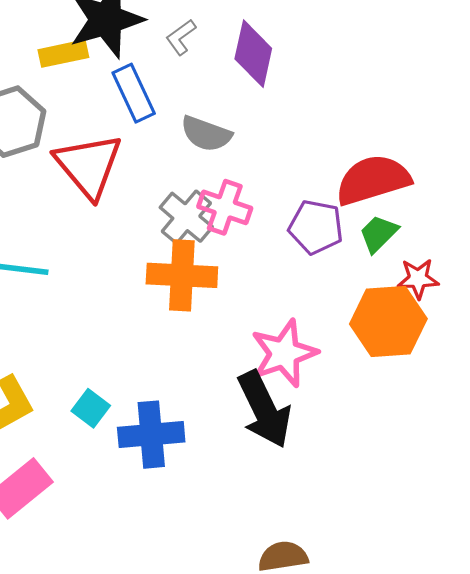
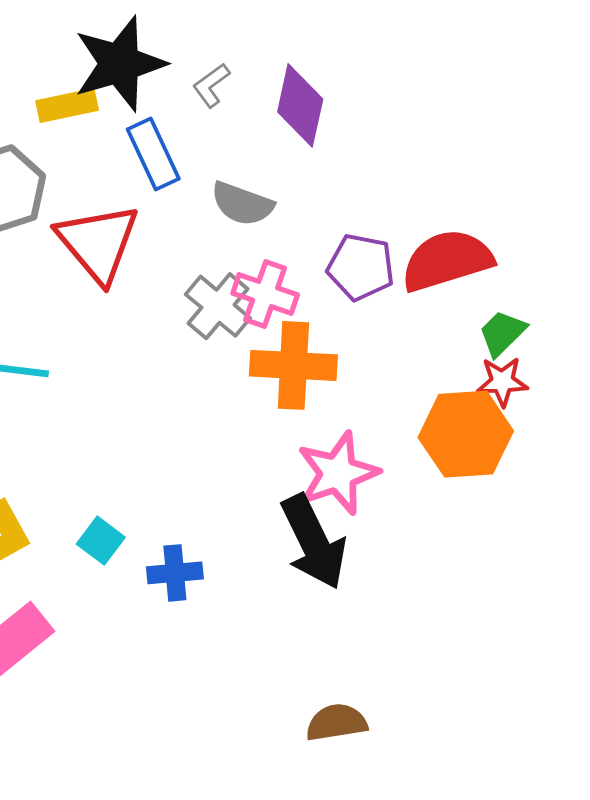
purple pentagon: (316, 227) -> (361, 267), moved
green trapezoid: (378, 234) -> (502, 333), moved
orange cross: (182, 275) -> (293, 365), moved
blue cross: (151, 435) -> (175, 573), size x0.7

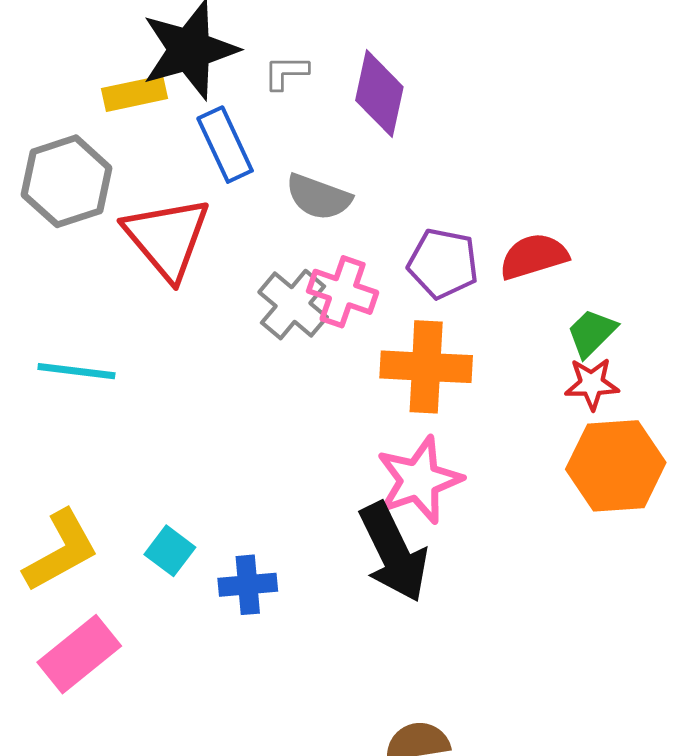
gray L-shape: (211, 85) -> (286, 72), turned 36
red semicircle: (447, 260) -> (534, 256), size x0.7
orange cross: (293, 365) -> (426, 367), moved
orange hexagon: (466, 434) -> (616, 466), moved

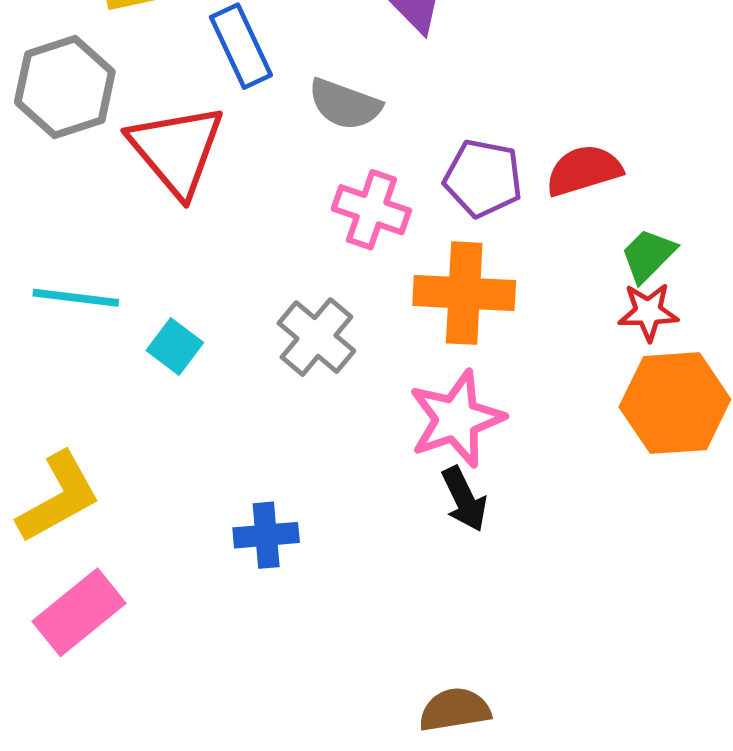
gray cross: (293, 305) -> (316, 337), moved
cyan square: (170, 551) -> (175, 346), moved
black arrow: (394, 552) -> (464, 499), moved, size x0.6

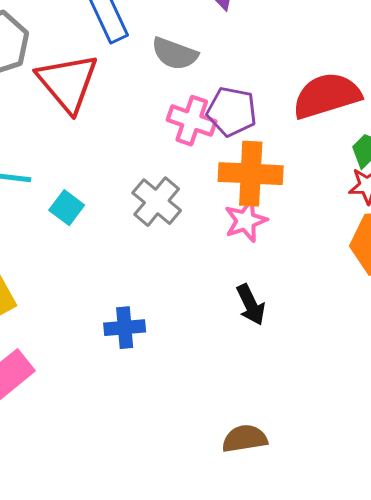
red semicircle: (584, 170) -> (327, 96), size x1.4
purple pentagon: (483, 178) -> (232, 112), moved
pink star: (456, 419) -> (246, 221), moved, size x0.7

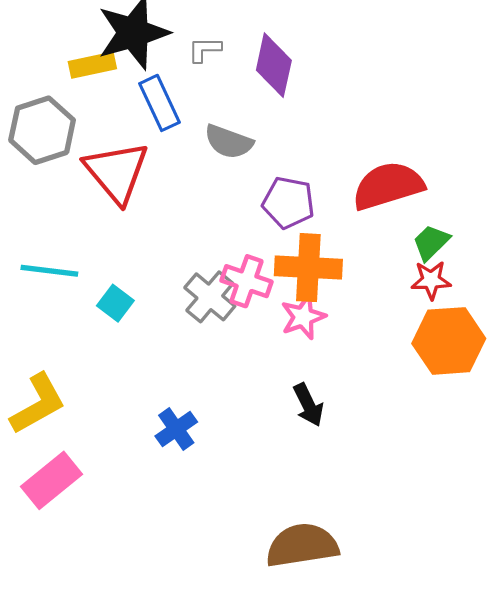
pink cross: (192, 121) -> (246, 281), moved
blue cross: (125, 328) -> (176, 429), turned -30
brown semicircle: (245, 439) -> (302, 545), size x1.5

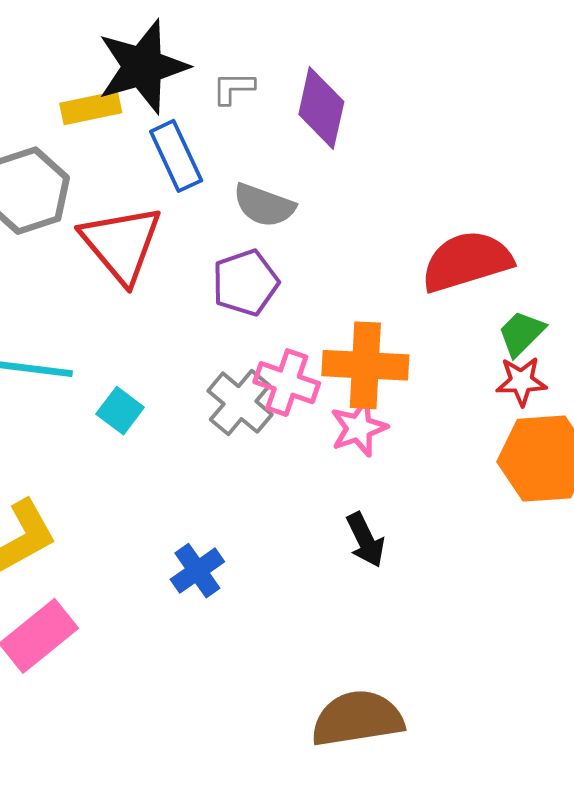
purple pentagon: (288, 203) -> (245, 283), moved, turned -30

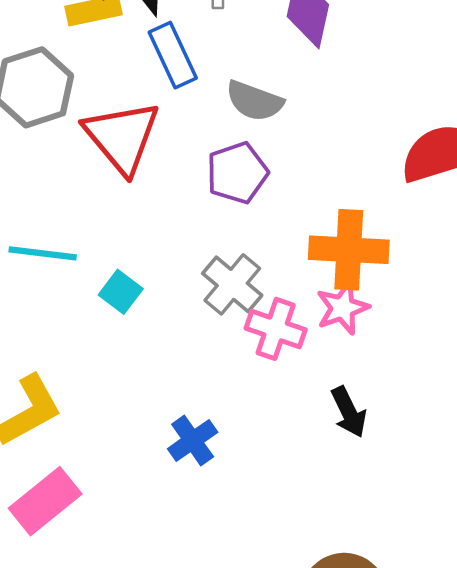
pink cross: (287, 383) -> (276, 329), moved

